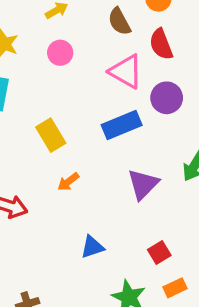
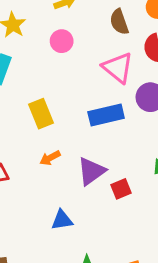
purple triangle: (143, 184) -> (91, 171), moved
red square: (159, 252) -> (121, 189), moved

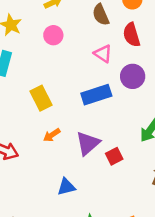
pink triangle: (118, 68) -> (103, 54), size x0.7

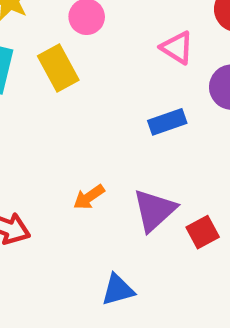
blue rectangle: (96, 95) -> (167, 122), size x0.7
yellow rectangle: (41, 98) -> (58, 68), moved

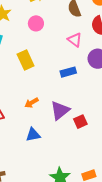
yellow rectangle: (58, 68) -> (26, 60), moved
blue triangle: (118, 290) -> (33, 135), moved

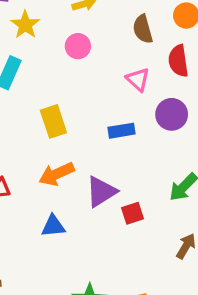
yellow rectangle: (26, 60) -> (53, 121), moved
orange arrow: (32, 103) -> (57, 174), size x1.5

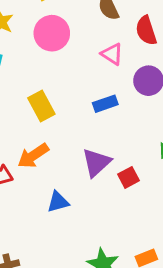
pink circle: (78, 46) -> (52, 33), size x1.5
orange arrow: (57, 174) -> (33, 156), moved

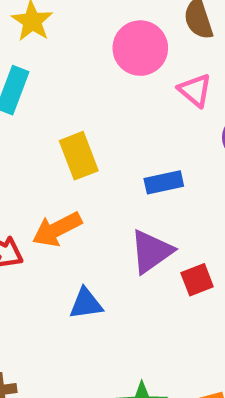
pink circle: (52, 33) -> (140, 48), moved
blue rectangle: (105, 104) -> (164, 182), moved

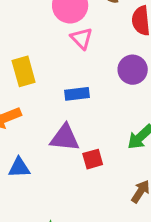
pink triangle: (195, 90) -> (82, 38), moved
purple triangle: (151, 251) -> (65, 138), turned 36

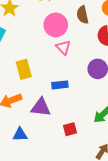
purple triangle: (65, 138) -> (41, 107), moved

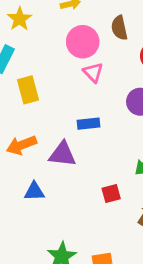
yellow rectangle: (24, 69) -> (28, 90), moved
red square: (70, 129) -> (111, 194), moved

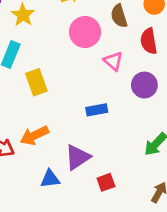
pink triangle: (93, 72) -> (113, 61), moved
purple triangle: (62, 154) -> (78, 157), moved, turned -36
red square: (111, 194) -> (106, 182), moved

